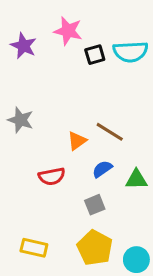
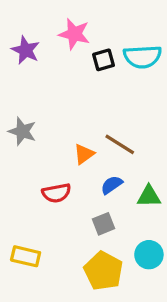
yellow rectangle: (34, 248) -> (26, 256), moved
cyan circle: (136, 260) -> (149, 255), moved

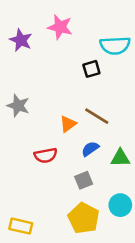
black square: (103, 60) -> (91, 69), moved
yellow rectangle: (26, 256) -> (21, 226), moved

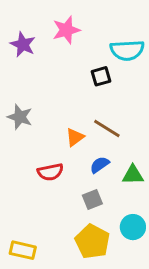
pink star: (60, 27) -> (66, 30), turned -30

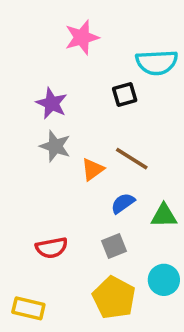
purple star: (23, 44) -> (52, 103), moved
gray star: (20, 117) -> (55, 146), moved
red semicircle: (50, 172) -> (52, 248), moved

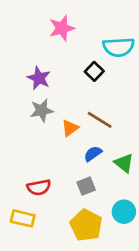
black square: (125, 94) -> (94, 71), turned -30
gray star: (55, 146) -> (42, 110), turned -30
green triangle: (164, 216) -> (124, 163), turned 40
yellow rectangle: (28, 308) -> (23, 218), moved

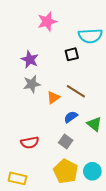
black square: (94, 71) -> (72, 54), turned 32
gray square: (86, 186) -> (66, 142), turned -32
cyan circle: (124, 212) -> (92, 171), moved
yellow rectangle: (23, 218) -> (17, 178), moved

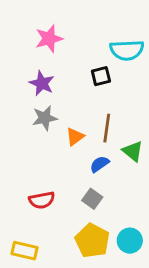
pink star: (47, 22) -> (49, 39), moved
brown line: (76, 91) -> (107, 128), turned 66
green triangle: (94, 124) -> (133, 151), moved

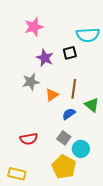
purple star: (42, 83) -> (45, 58), moved
cyan circle: (130, 241) -> (81, 149), moved

